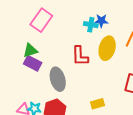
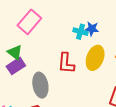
green triangle: (30, 50) -> (15, 52), turned 49
purple rectangle: (33, 63) -> (16, 66), turned -66

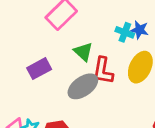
green triangle: (15, 52) -> (83, 52), moved
gray ellipse: (40, 85) -> (83, 86), moved, turned 60

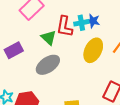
cyan cross: (125, 32) -> (81, 23), turned -32
red L-shape: (103, 71) -> (65, 27), moved

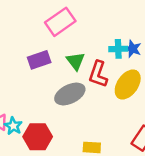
red L-shape: (65, 27) -> (98, 74), moved
purple rectangle: (14, 50) -> (39, 60), moved

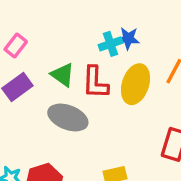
pink rectangle: (60, 22) -> (16, 46), moved, size x0.6
gray ellipse: (70, 94) -> (68, 117), turned 64

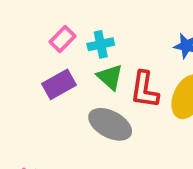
cyan cross: (111, 44) -> (101, 44), moved

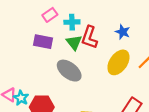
purple rectangle: (59, 84) -> (43, 42), turned 30
red L-shape: (145, 90) -> (89, 37), moved

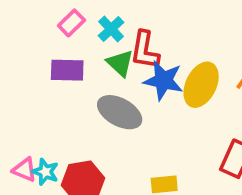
cyan cross: (72, 22) -> (111, 29), turned -32
blue star: (123, 32) -> (163, 81), moved, size x1.5

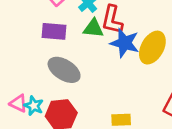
green triangle: (120, 63) -> (93, 28), turned -40
gray ellipse: (120, 112) -> (64, 70), moved

